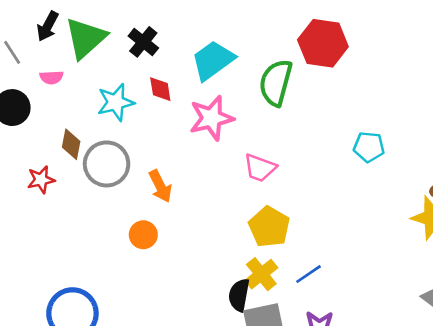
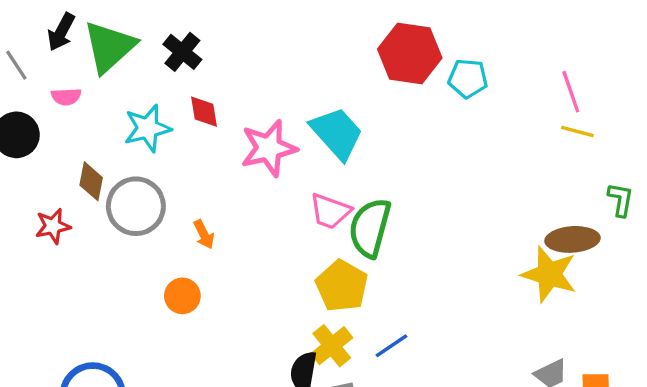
cyan trapezoid: (213, 60) -> (337, 133), moved, turned 84
green semicircle: (276, 83) -> (370, 228), moved
cyan pentagon: (369, 147) -> (468, 78), moved
orange arrow: (160, 186) -> (204, 234), size x0.7

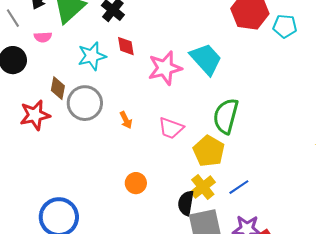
pink trapezoid: (330, 211) -> (171, 128), moved
red star: (53, 226) -> (35, 115), size x1.4
orange circle: (182, 296) -> (136, 183), moved

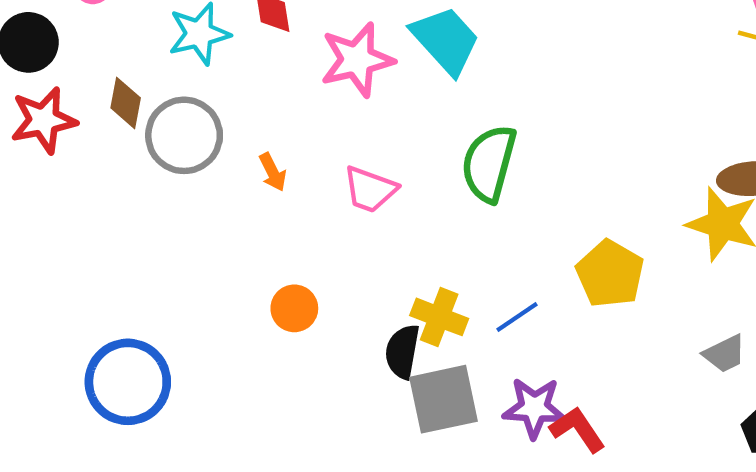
red star: (35, 115) -> (43, 120), moved
yellow pentagon: (209, 151) -> (610, 274), moved
yellow cross: (203, 187) -> (439, 317), turned -30

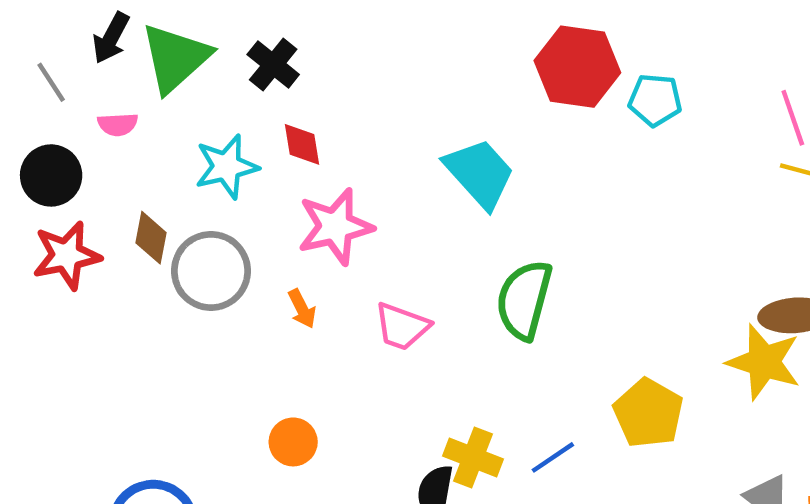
pink star: (357, 60) -> (335, 227), moved
orange circle: (294, 308) -> (293, 442), moved

